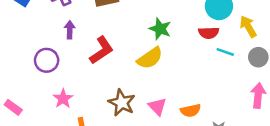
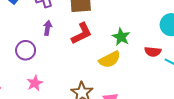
red semicircle: (209, 33) -> (153, 52), moved
red L-shape: (101, 50) -> (82, 34), moved

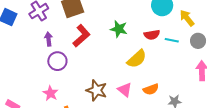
purple circle: (26, 50) -> (57, 61), moved
yellow semicircle: (110, 60) -> (137, 59), moved

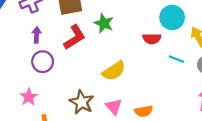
green star: (119, 29) -> (104, 23), moved
red semicircle: (152, 35) -> (152, 39), moved
yellow semicircle: (137, 59) -> (114, 71), moved

